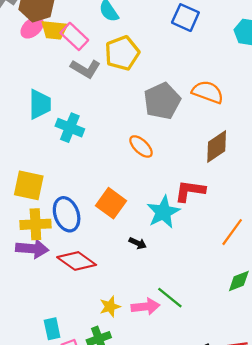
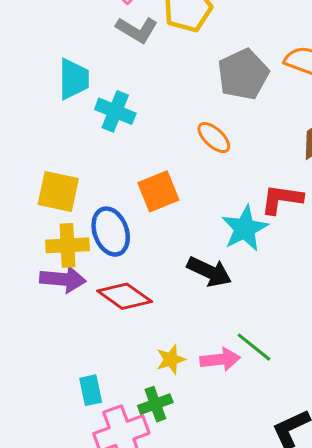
orange square: (111, 203) -> (158, 191), moved, turned 32
black arrow: (138, 243) -> (209, 272), size x1.8

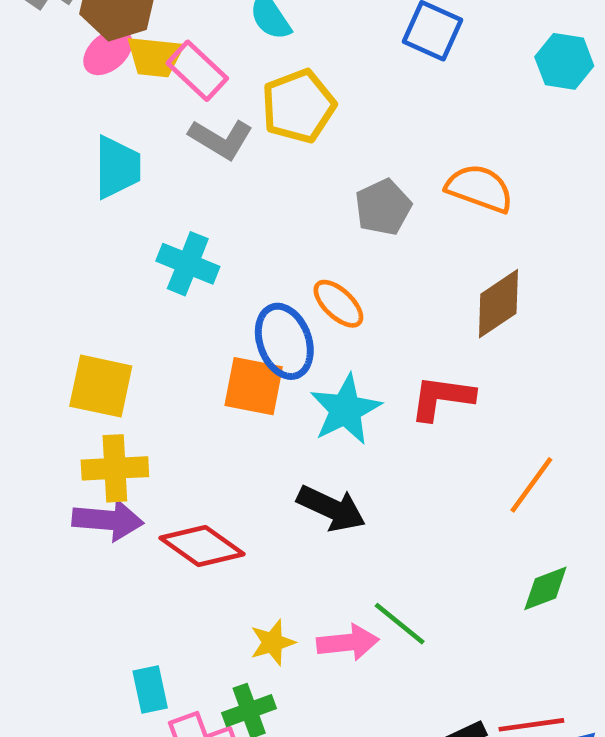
gray pentagon: (243, 74) -> (383, 207), size x0.7
cyan trapezoid: (74, 79) -> (117, 167), moved
orange square: (158, 191) -> (254, 386), turned 33
cyan star: (245, 228) -> (345, 410), moved
blue ellipse: (111, 232) -> (284, 341), moved

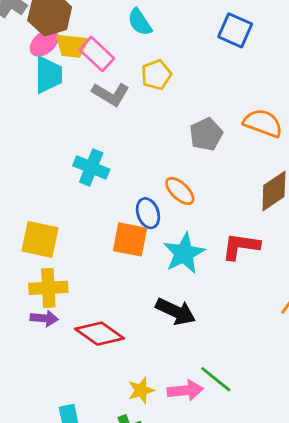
yellow pentagon: (298, 106) -> (156, 75), size x0.7
cyan trapezoid: (117, 167) -> (48, 75), moved
blue ellipse: (284, 341) -> (148, 213), size x0.7
purple arrow: (108, 520) -> (44, 318), size x0.7

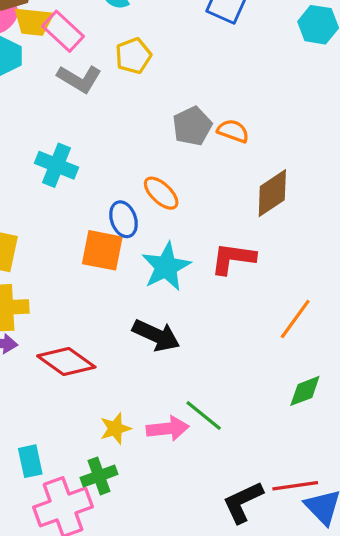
orange semicircle: (263, 123) -> (233, 131), moved, size x0.7

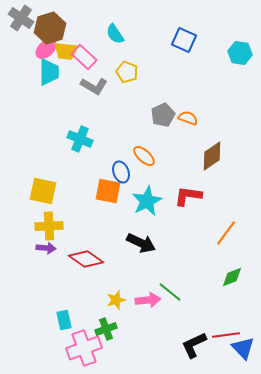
yellow pentagon: (133, 56) -> (127, 72), turned -30

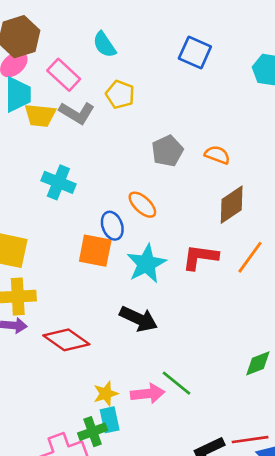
yellow trapezoid: (66, 51) -> (40, 115), moved
orange semicircle: (188, 118) -> (217, 155), moved
orange line: (226, 233) -> (250, 257), moved
cyan rectangle: (64, 320) -> (110, 420), moved

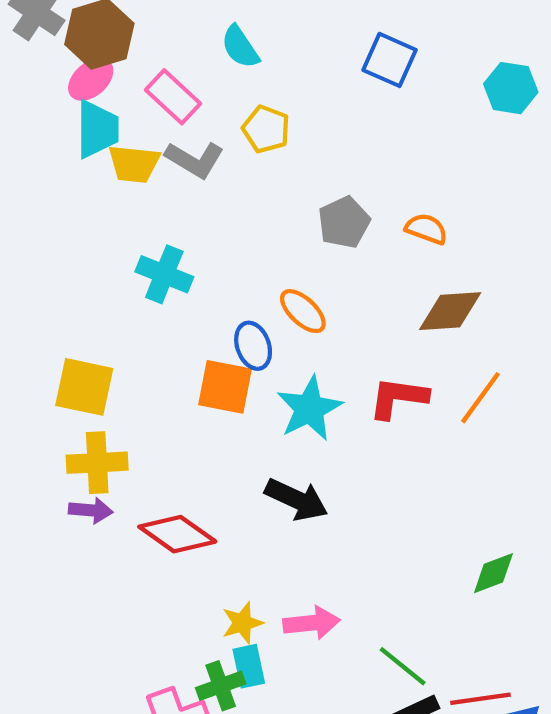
brown diamond: (232, 205) -> (450, 311), turned 30
green line: (177, 383) -> (403, 666), moved

